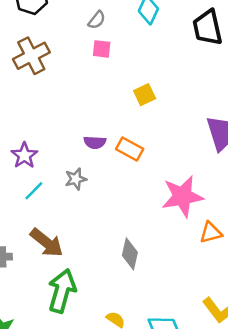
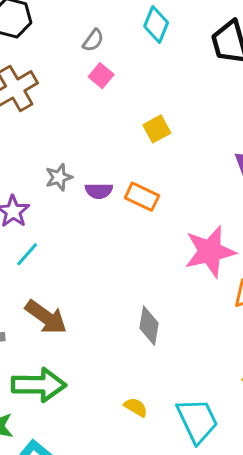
pink square: (102, 49) -> (101, 76), turned 36
gray star: (76, 179) -> (59, 177), moved
green arrow: (62, 291) -> (39, 385), moved, turned 78

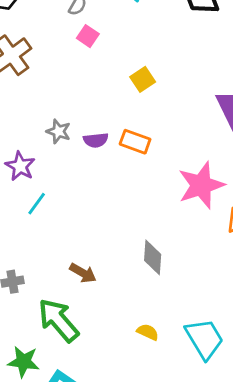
gray star: (59, 177) -> (58, 131), turned -30
brown arrow: (46, 317) -> (83, 273), moved, size x0.7
green arrow: (39, 385) -> (58, 320), turned -126

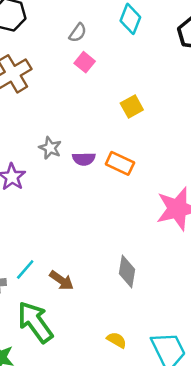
cyan line: (37, 204) -> (25, 269), moved

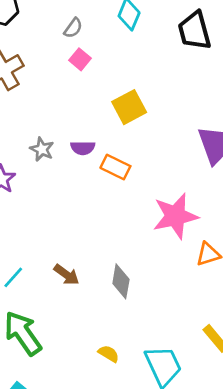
yellow square: (132, 106) -> (129, 107), size x1.4
purple semicircle: (84, 159) -> (83, 148), moved
brown arrow: (61, 280) -> (66, 275), moved

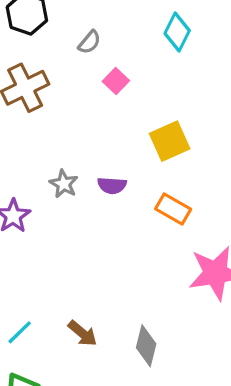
gray semicircle: (73, 28) -> (89, 42), moved
orange rectangle: (115, 167) -> (173, 209), moved

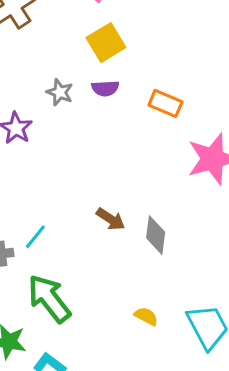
yellow square: (170, 141) -> (106, 43), moved
brown arrow: (82, 333) -> (111, 219), moved

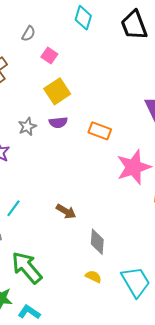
gray star: (60, 92) -> (27, 127), turned 30
gray diamond: (156, 235) -> (97, 242), moved
cyan line: (35, 237) -> (14, 208), moved

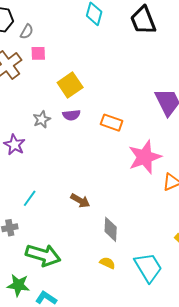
gray semicircle: (28, 34) -> (27, 32), moved
pink square: (49, 56) -> (38, 53), moved, turned -35
green arrow: (27, 268) -> (43, 255), turned 148

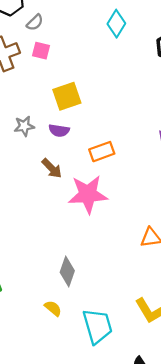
orange rectangle: (112, 123) -> (102, 152), turned -55
pink star: (145, 157) -> (88, 194), moved
brown arrow: (80, 201) -> (52, 168), moved

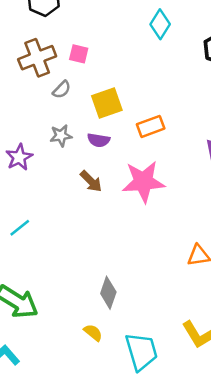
gray semicircle: (35, 22) -> (62, 90), moved
orange rectangle: (102, 152) -> (151, 126), moved
pink star: (88, 194) -> (143, 182), moved

